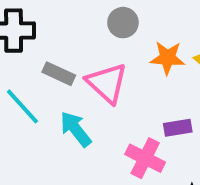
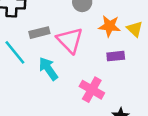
gray rectangle: (59, 74) -> (39, 33), turned -42
purple rectangle: (178, 128) -> (116, 56), moved

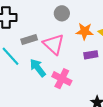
pink cross: (92, 90) -> (62, 79), moved

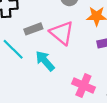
pink cross: (62, 79) -> (83, 86), moved

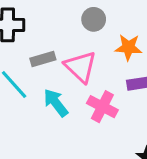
pink cross: (83, 86) -> (102, 107), moved

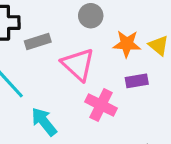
gray rectangle: (43, 59) -> (38, 41), moved
cyan arrow: (56, 103) -> (44, 122), moved

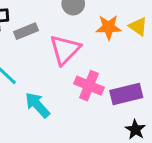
pink triangle: (78, 64) -> (65, 50), turned 36
purple rectangle: (137, 81) -> (126, 94), moved, size x1.5

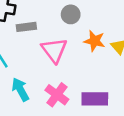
pink triangle: (65, 50) -> (54, 50), turned -36
pink cross: (89, 86) -> (57, 95), moved

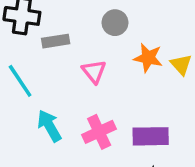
pink triangle: (54, 50) -> (94, 72), size x0.7
pink cross: (57, 95) -> (99, 132), turned 30

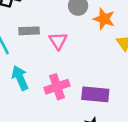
gray rectangle: (56, 41) -> (29, 31), moved
orange star: (148, 58) -> (104, 19), moved

